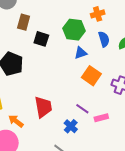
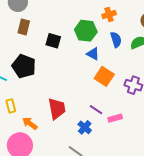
brown rectangle: (24, 22) -> (24, 27), moved
blue triangle: (81, 53) -> (93, 54), turned 48

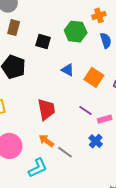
blue triangle: (93, 54) -> (68, 70), moved
orange arrow: (30, 123) -> (46, 141), moved
blue cross: (85, 127) -> (96, 141), moved

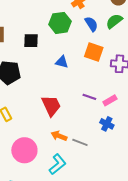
orange square: (94, 77) -> (94, 52), moved

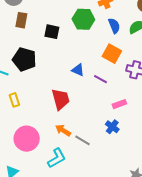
blue triangle: (62, 62) -> (78, 70), moved
purple line: (89, 97) -> (101, 79), moved

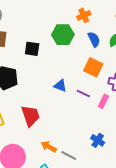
red trapezoid: (61, 99) -> (30, 116), moved
pink rectangle: (119, 104) -> (103, 101), moved, turned -40

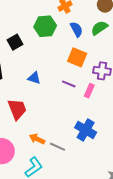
black square: (32, 49) -> (15, 42), turned -35
blue triangle: (60, 86) -> (34, 78), moved
blue cross: (98, 140) -> (86, 130), size x1.5

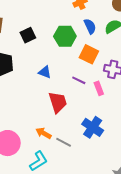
green hexagon: (45, 26) -> (65, 36), moved
pink rectangle: (89, 91) -> (99, 88), turned -48
red trapezoid: (17, 109) -> (58, 102), moved

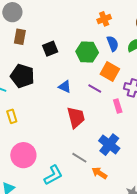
purple line: (79, 80) -> (95, 89), moved
orange arrow: (44, 133) -> (99, 173), moved

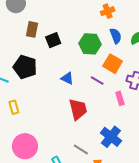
brown rectangle: (20, 37) -> (32, 29), moved

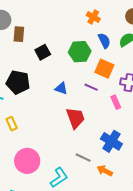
orange cross: (108, 11) -> (93, 17), turned -32
brown rectangle: (32, 29) -> (19, 34), moved

